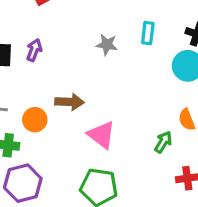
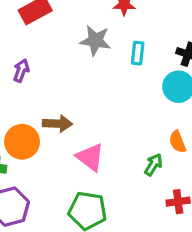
gray star: (107, 45) -> (95, 41), moved, size x1.4
orange circle: (35, 120) -> (22, 142), size x1.4

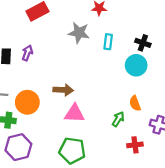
brown arrow: (57, 124) -> (63, 90), moved
pink triangle: (90, 157) -> (74, 113), turned -35

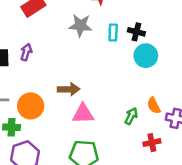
black cross: (143, 43) -> (136, 32), moved
orange semicircle: (135, 103) -> (154, 105), moved

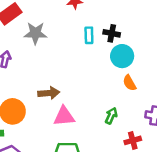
gray star: (80, 25) -> (35, 33), moved
orange semicircle: (154, 105) -> (129, 83), moved

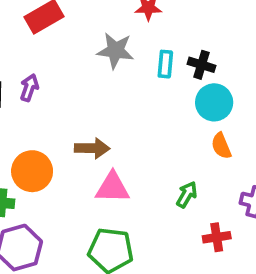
gray star: (35, 33) -> (115, 51), moved

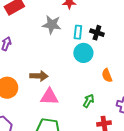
cyan circle: (214, 102) -> (83, 53), moved

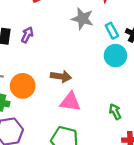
cyan rectangle: (78, 32) -> (112, 31), turned -40
green arrow: (89, 101) -> (115, 112), turned -64

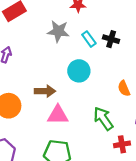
cyan circle: (115, 56) -> (79, 71), moved
green arrow: (115, 112) -> (103, 119), size x1.5

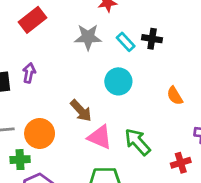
brown arrow: (45, 91) -> (81, 111), turned 54
pink triangle: (58, 115) -> (100, 137), turned 30
green arrow: (103, 119) -> (137, 142), moved

